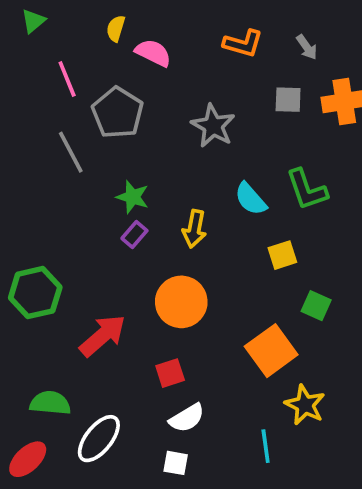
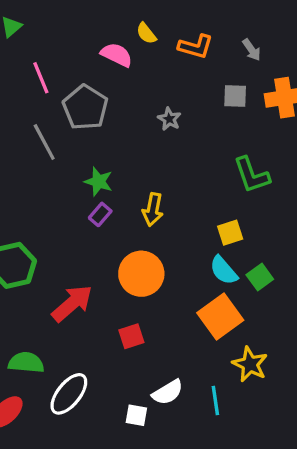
yellow semicircle: (116, 28) -> (146, 33), moved, turned -55
gray star: (213, 126) -> (169, 119), size x0.6
cyan semicircle: (251, 199) -> (224, 270), moved
green square: (316, 306) -> (260, 277), turned 30
white semicircle: (187, 418) -> (168, 392), moved

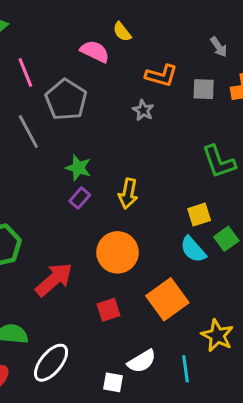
orange L-shape: (196, 47) -> (161, 76), moved
green square: (260, 277) -> (226, 239), moved
orange square: (220, 317) -> (167, 299), moved

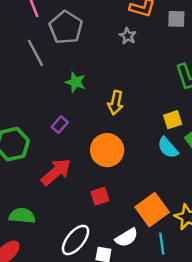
purple rectangle: (80, 198) -> (60, 125), moved
orange square: (167, 299) -> (152, 210), moved
white ellipse: (51, 363) -> (75, 240), moved

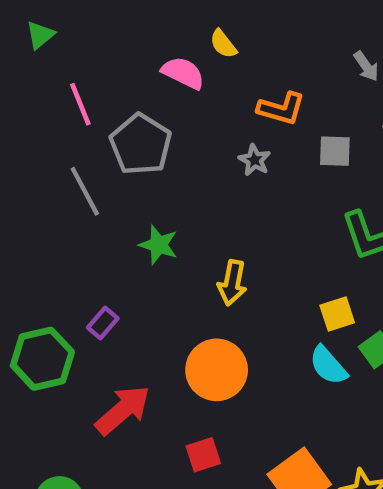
gray square: (176, 19) -> (335, 151), moved
purple rectangle: (60, 125) -> (103, 323), moved

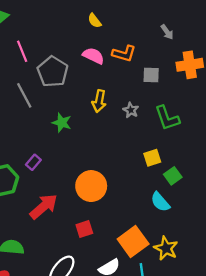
pink semicircle: (183, 73) -> (93, 56), moved
gray star: (255, 160) -> (131, 110), moved
yellow arrow: (232, 283) -> (99, 101), moved
cyan semicircle: (328, 365) -> (160, 202), moved

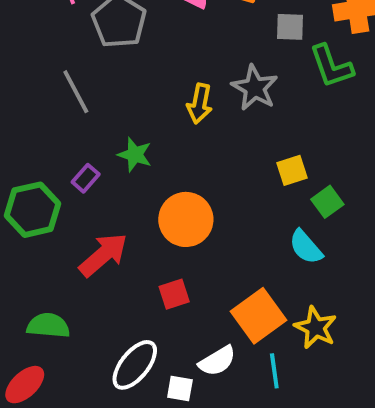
gray line: (24, 95) -> (76, 92), moved
yellow arrow: (99, 101) -> (200, 104), moved
gray star: (131, 110) -> (255, 88), size x1.6
green L-shape: (167, 118) -> (331, 66), moved
green star: (62, 123) -> (135, 155), moved

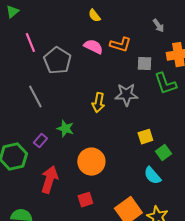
gray star: (255, 88) -> (126, 95), turned -30
red arrow: (103, 255) -> (49, 180), turned -32

